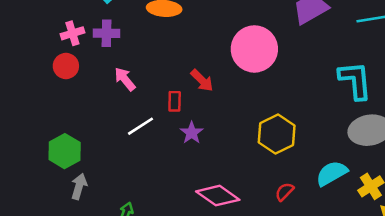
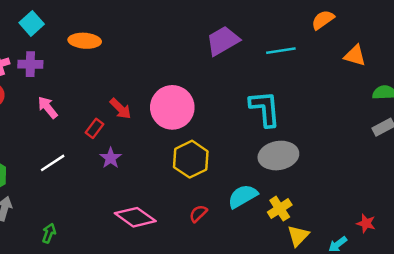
pink circle: (254, 49) -> (172, 107), moved
red rectangle: (175, 101) -> (95, 128), turned 36
white line: (141, 126) -> (53, 163), moved

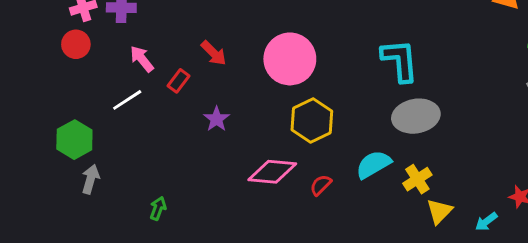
red arrow: (120, 109) -> (214, 53), moved
red rectangle: (95, 128) -> (178, 81), moved
white line: (53, 163) -> (127, 100), moved
pink diamond: (135, 217) -> (272, 172), moved, turned -30
green arrow: (49, 233) -> (158, 208), moved

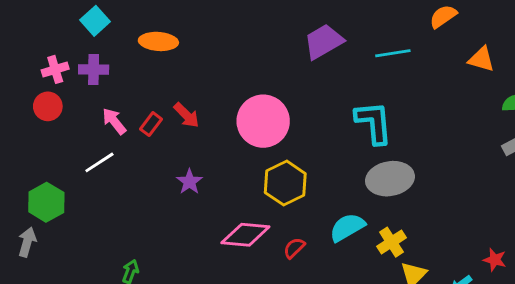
red rectangle: (178, 81) -> (151, 124), moved
gray arrow: (91, 179) -> (27, 242), moved

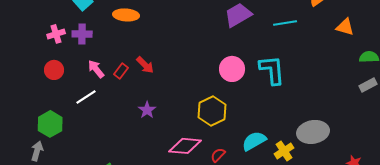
red circle: (48, 106) -> (54, 70), moved
pink circle: (263, 121) -> (232, 69), moved, size x0.7
gray ellipse: (390, 179) -> (313, 132), moved

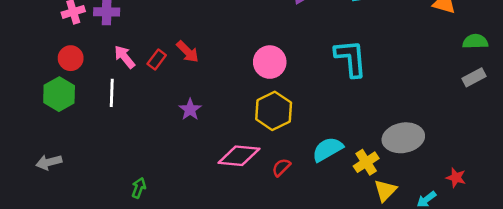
pink circle: (232, 69) -> (270, 62), moved
white line: (86, 97) -> (112, 93), turned -55
green hexagon: (50, 124) -> (59, 94), moved
gray arrow: (37, 151) -> (49, 162), turned -120

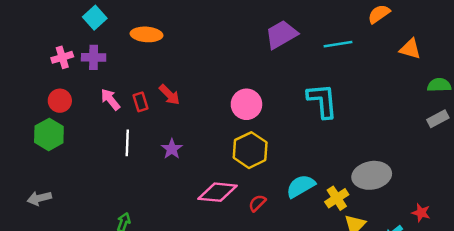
red rectangle: (157, 59) -> (140, 102), turned -54
white line: (112, 93) -> (127, 143), moved

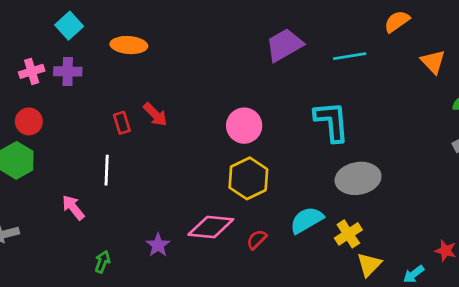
orange triangle: (410, 49) -> (433, 62), turned 30
pink arrow: (110, 99) -> (73, 208), moved
purple star: (172, 149) -> (158, 245), moved
gray ellipse: (372, 175) -> (358, 178), moved

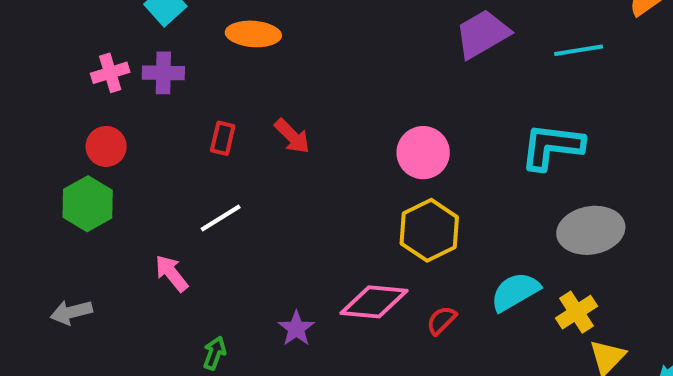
cyan L-shape: (332, 121) -> (552, 146), turned -78
red rectangle: (122, 123) -> (223, 138), moved, turned 30
white line: (107, 170) -> (221, 218), turned 56

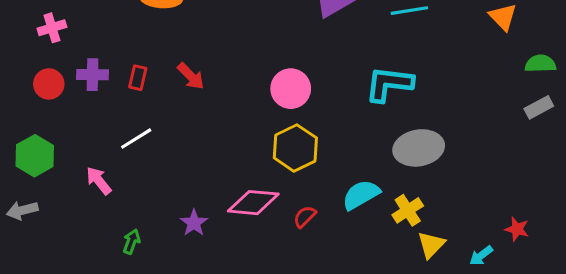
purple cross: (163, 73) -> (92, 75), moved
green hexagon: (88, 204) -> (35, 156), moved

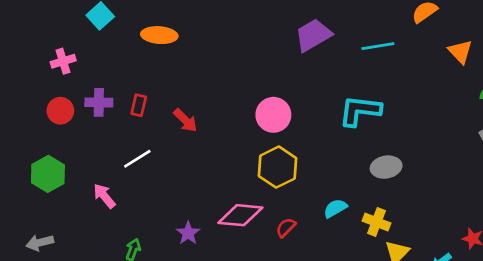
red arrow: (191, 76) -> (185, 120), moved
gray ellipse: (419, 148) -> (386, 167), size x0.7
cyan semicircle: (361, 195) -> (335, 208), size x0.7
gray arrow: (22, 210) -> (40, 243), moved
yellow cross: (408, 210) -> (376, 222), turned -36

